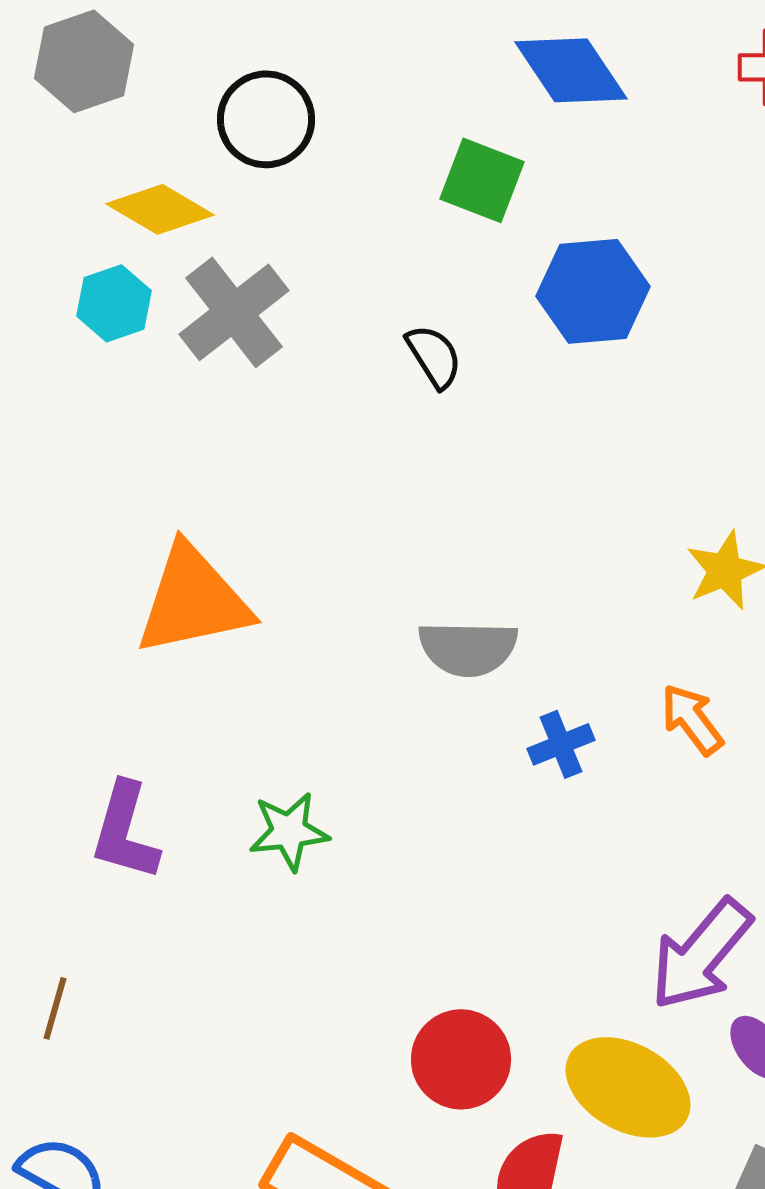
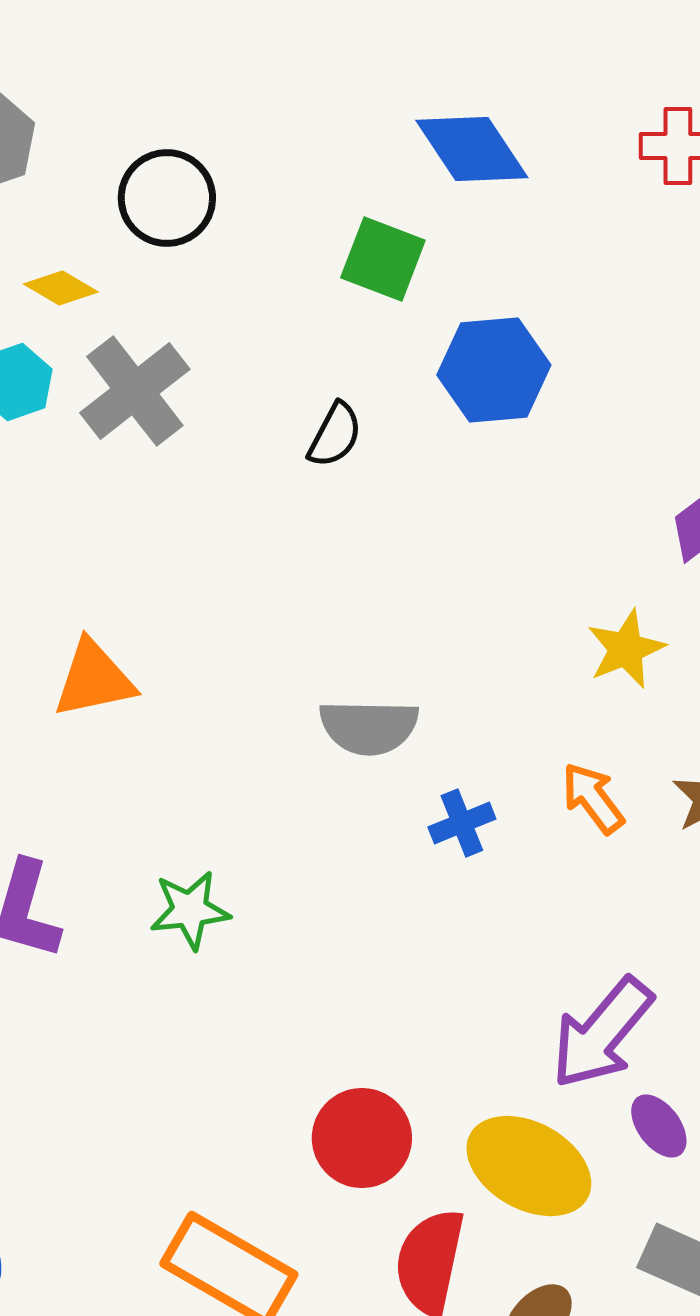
yellow diamond: (160, 209) -> (61, 288), size x0.7
black semicircle: (434, 356) -> (335, 435), turned 60
orange triangle: (193, 600) -> (94, 679), size x0.7

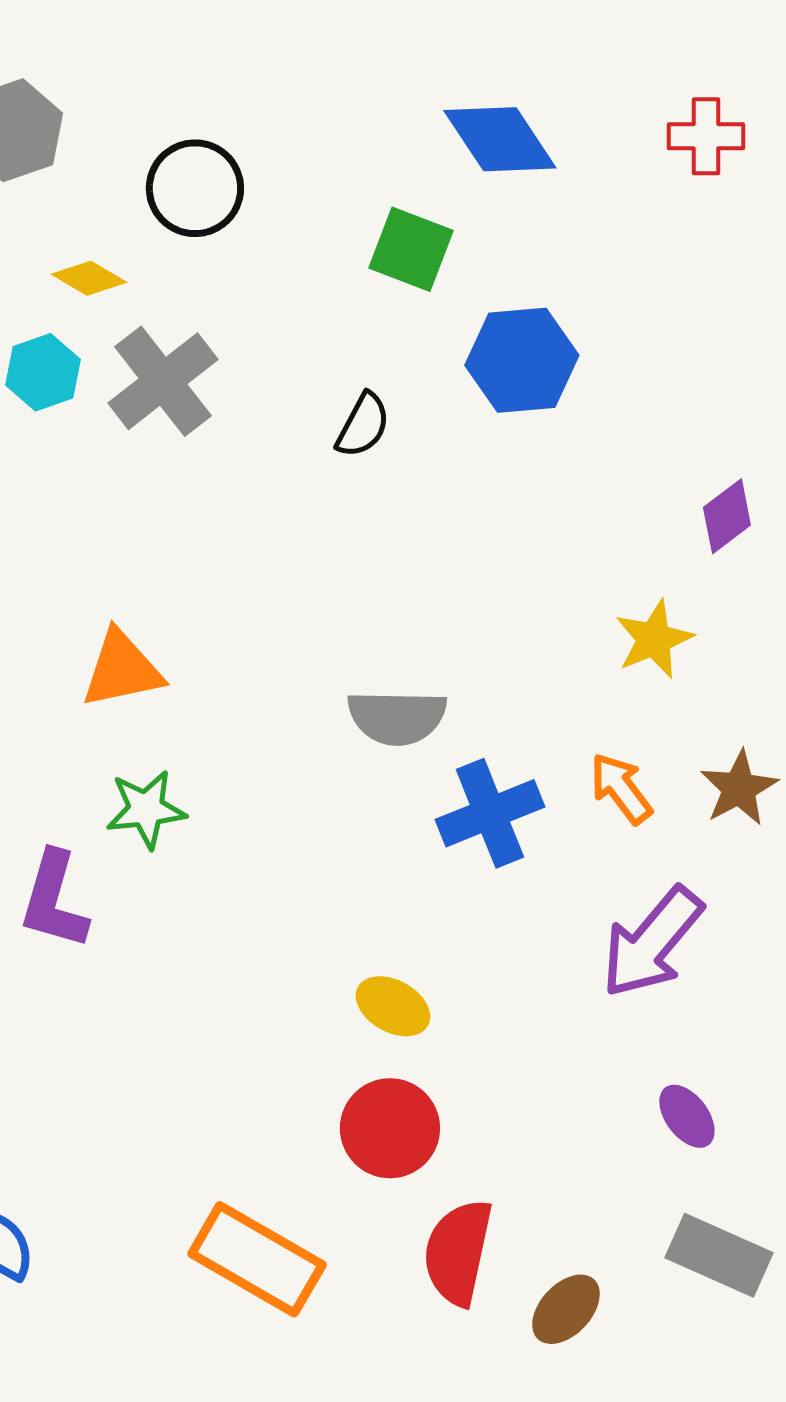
blue cross: (462, 823) -> (490, 813), size x1.6
green star: (190, 910) -> (146, 809), moved
purple arrow: (602, 1033) -> (652, 942), moved
yellow ellipse: (529, 1166) -> (393, 1006), moved, size x0.6

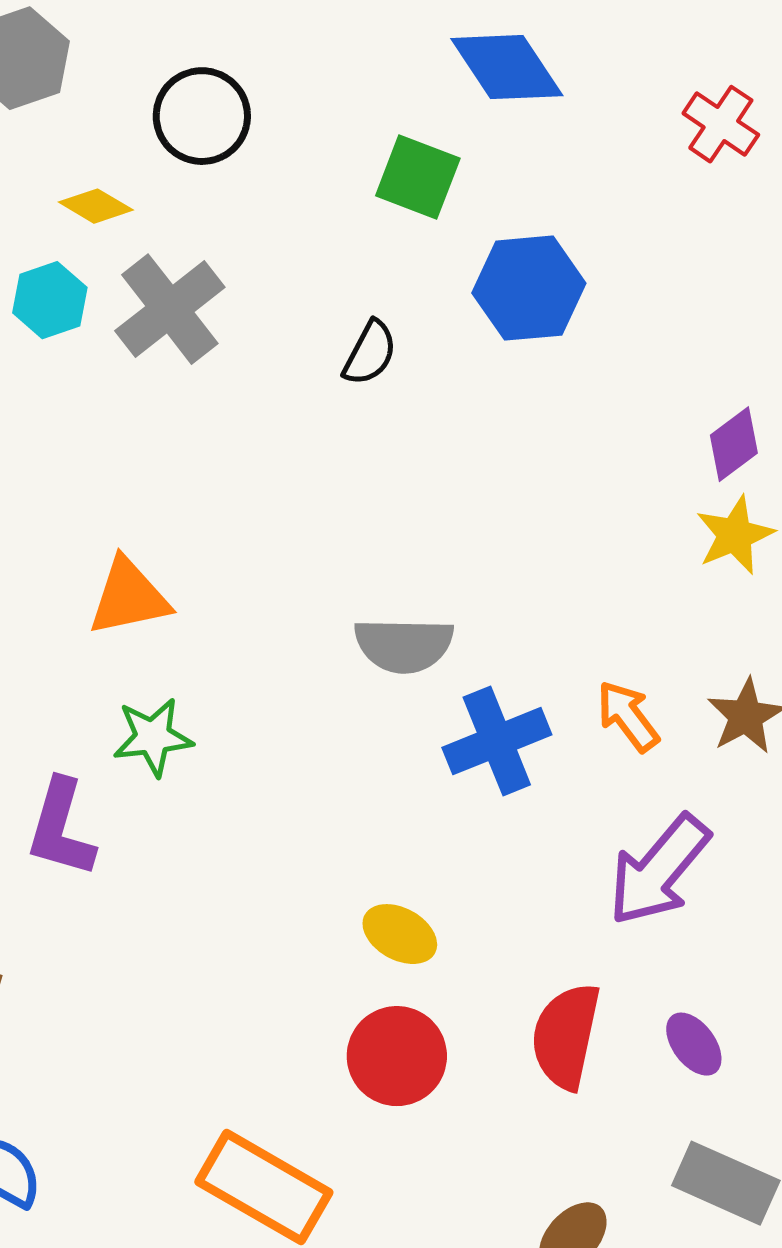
red cross: (706, 136) -> (721, 124), moved, turned 34
yellow star: (654, 639) -> (735, 535), moved
red semicircle: (458, 1252) -> (566, 1036), moved

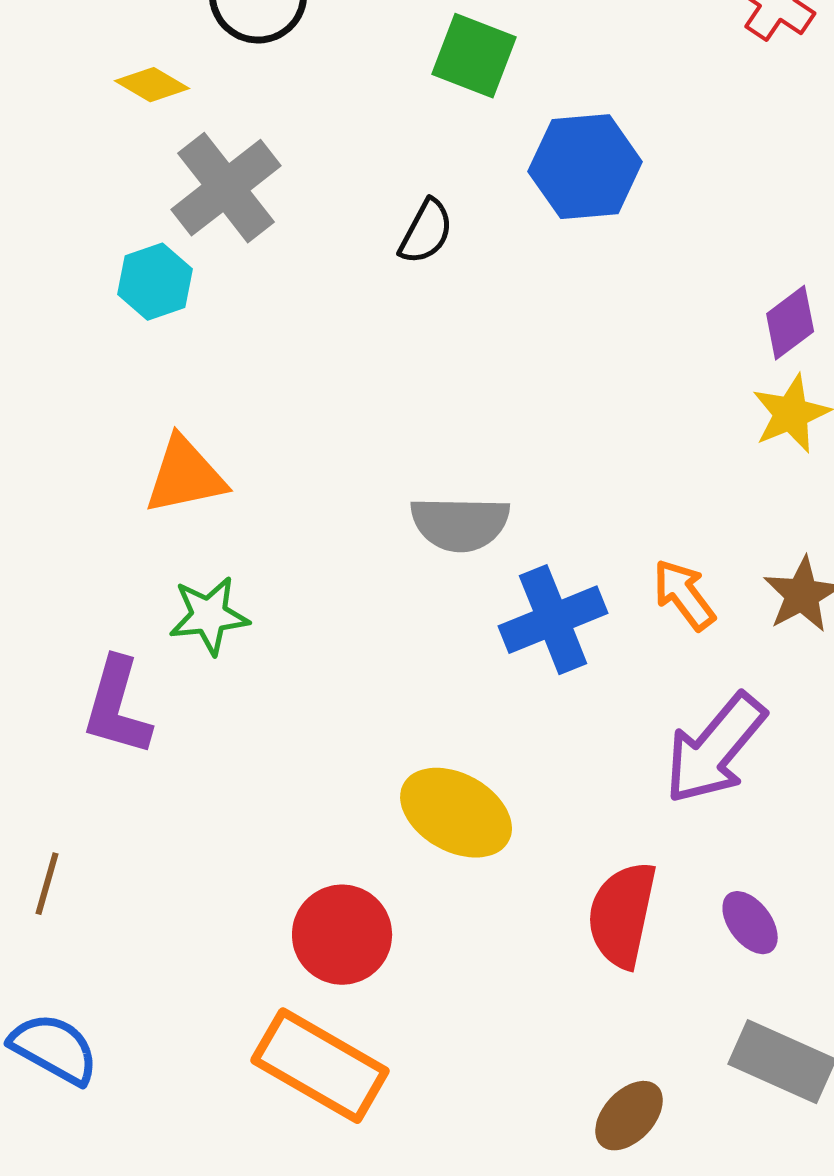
cyan hexagon: (50, 300) -> (155, 282), moved
yellow ellipse: (400, 934) -> (456, 813), size x1.5
red circle: (397, 1056) -> (342, 935), moved

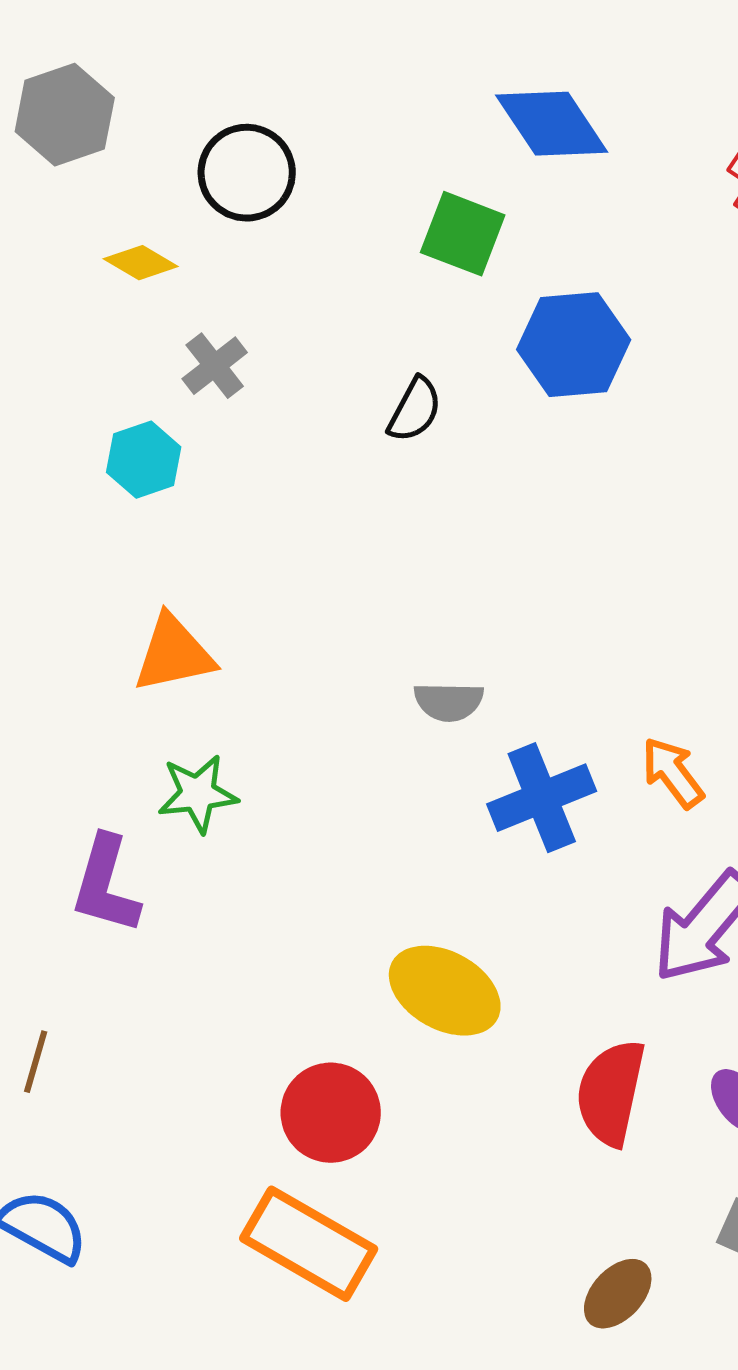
gray cross: (226, 188) -> (215, 366), size x0.6
gray semicircle: (460, 524) -> (449, 702), size x0.7

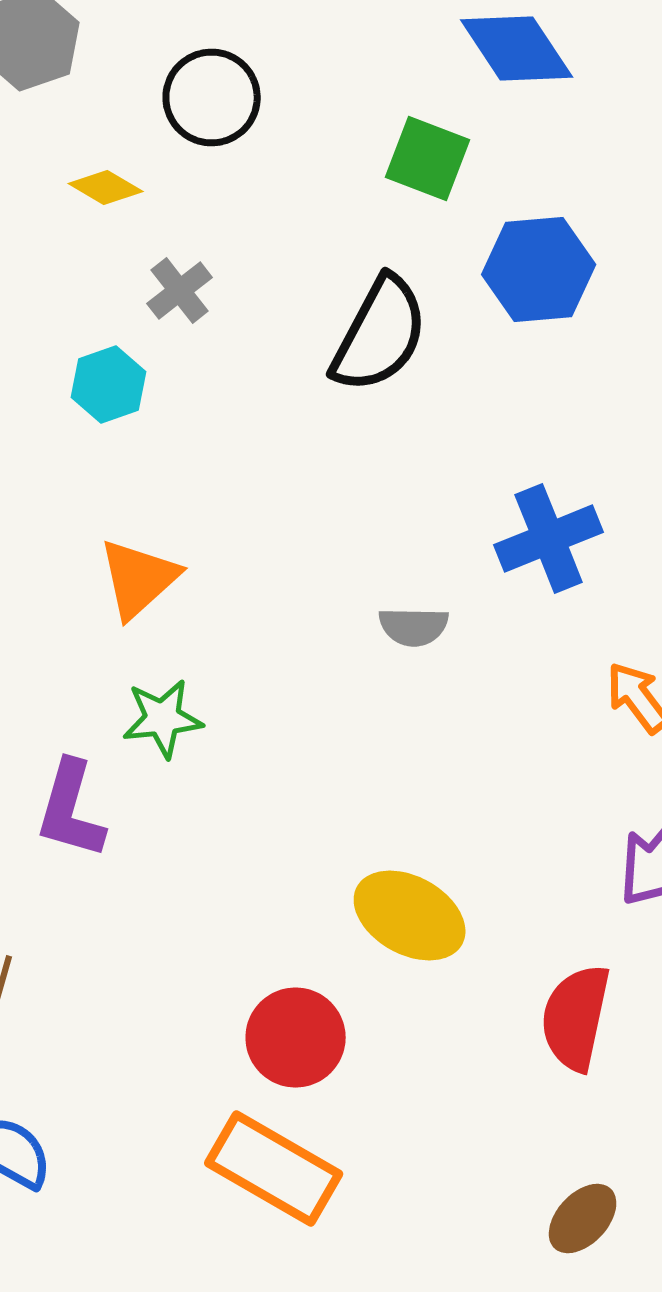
black semicircle: (415, 410) -> (380, 334), size x1.8
orange triangle: (174, 654) -> (139, 578), turned -30
blue cross: (542, 798) -> (549, 538), moved

